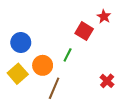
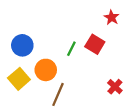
red square: (84, 31) -> (95, 44), moved
green line: (68, 55) -> (71, 49), moved

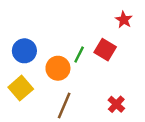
orange circle: (46, 70) -> (58, 68), moved
red cross: (115, 87) -> (116, 104), moved

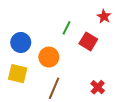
green line: (79, 55) -> (66, 28), moved
yellow square: (21, 88) -> (18, 74), turned -36

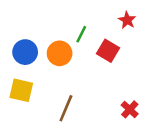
orange circle: (49, 57) -> (60, 53), moved
red cross: (98, 87) -> (130, 109), moved

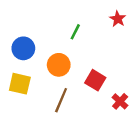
red square: (108, 51) -> (95, 80), moved
orange circle: (60, 53) -> (59, 65), moved

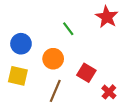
red star: (118, 19) -> (107, 17), size x1.5
green line: (75, 32) -> (68, 29), turned -64

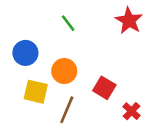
green line: (68, 29) -> (68, 23), moved
yellow square: (18, 76) -> (36, 92), moved

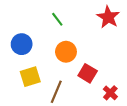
orange circle: (64, 71) -> (66, 52), moved
yellow square: (36, 92) -> (30, 77), turned -30

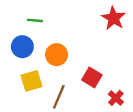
green line: (57, 19) -> (35, 20), moved, turned -48
orange circle: (66, 52) -> (57, 55), moved

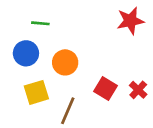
red star: (114, 18) -> (130, 21), turned 30
red cross: (116, 98) -> (138, 90), moved

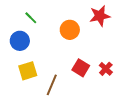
green line: (40, 23) -> (31, 18), turned 40
orange circle: (65, 62) -> (70, 30), moved

